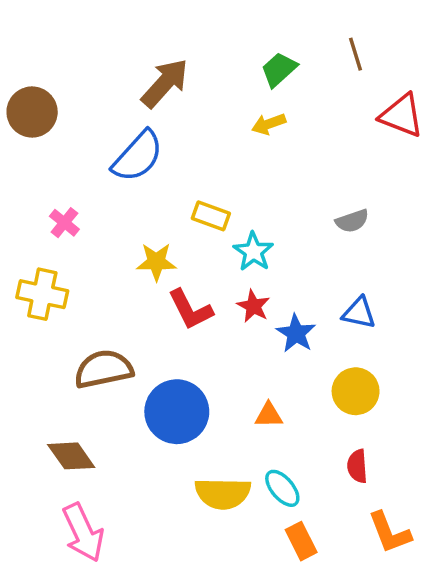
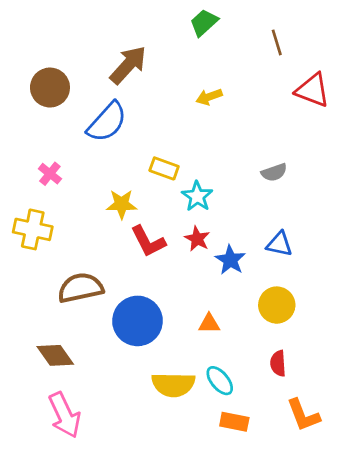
green trapezoid: (279, 69) -> (204, 23), moved
brown circle: (32, 112) -> (50, 88), moved
orange rectangle: (301, 541) -> (234, 422), turned -52

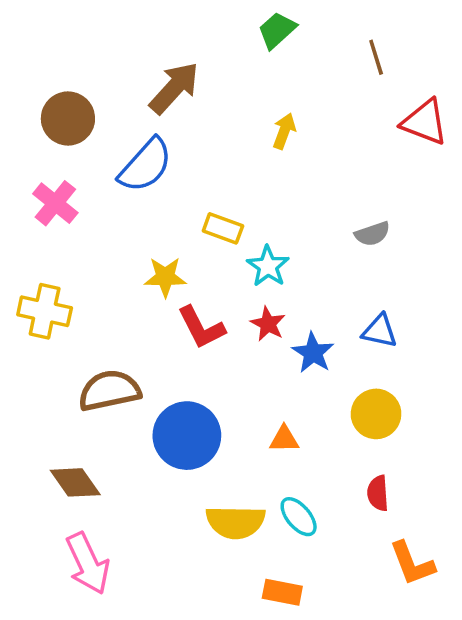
yellow arrow: (209, 97) -> (284, 131), turned 130
pink cross: (50, 174) -> (55, 203), moved, size x1.4
orange rectangle: (234, 422) -> (282, 592), moved

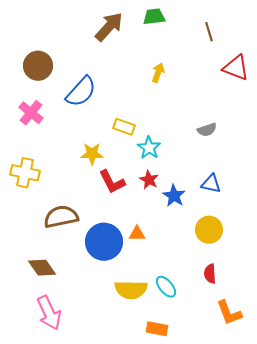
green trapezoid: (277, 30) -> (154, 17), turned 35
brown arrow: (174, 88) -> (109, 27), moved
orange triangle: (284, 439) -> (137, 234), moved

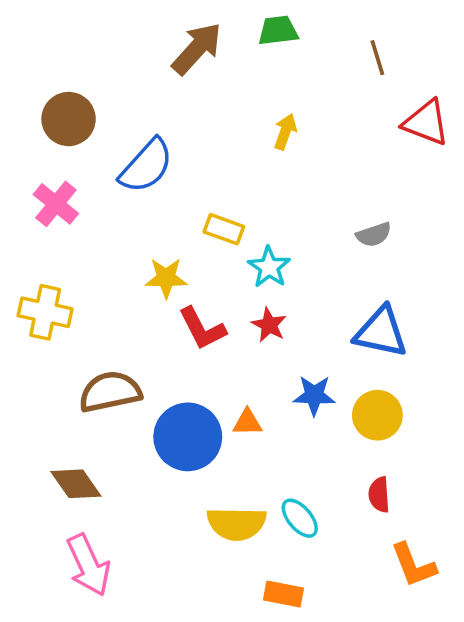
blue triangle: (211, 184) -> (381, 332), size x1.5
blue star: (174, 196) -> (314, 395), moved, turned -30

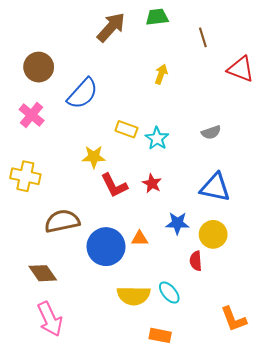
brown line: (377, 58) -> (203, 37), moved
cyan star: (269, 267) -> (157, 138), moved
red semicircle: (379, 495) -> (196, 261), moved

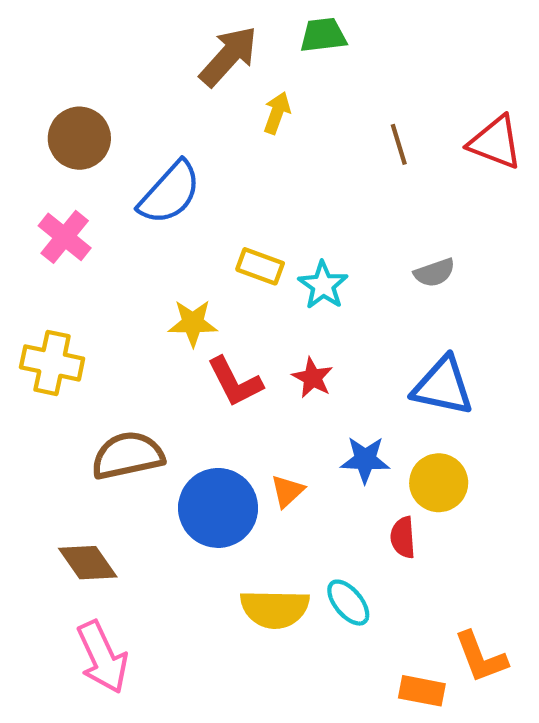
brown line: (203, 37) -> (399, 144), moved
yellow arrow: (161, 74) -> (277, 113), moved
orange triangle: (140, 238) -> (287, 491), turned -42
orange rectangle: (160, 335) -> (422, 691), moved

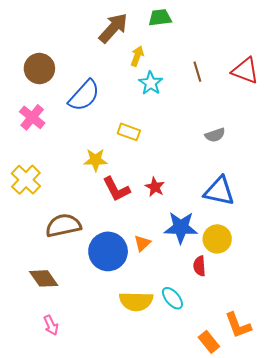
cyan star: (323, 285) -> (151, 83), moved
yellow cross: (52, 363) -> (26, 180), turned 32
blue star: (365, 460) -> (181, 228), size x1.4
pink arrow: (102, 657) -> (51, 325), size x0.6
orange rectangle: (422, 691) -> (209, 342), turned 40

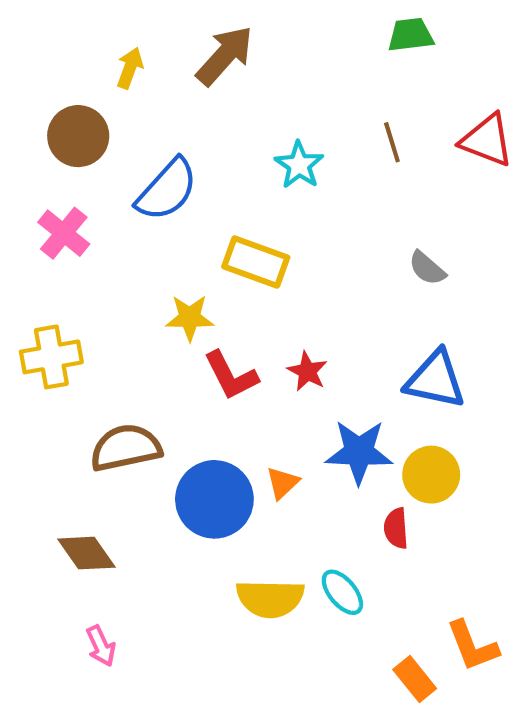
green trapezoid: (160, 18) -> (411, 35), moved
yellow arrow: (137, 56) -> (130, 68), moved
yellow rectangle: (129, 132) -> (256, 262), size x1.4
gray semicircle: (215, 135) -> (427, 268), turned 60
yellow cross: (26, 180) -> (51, 357), turned 36

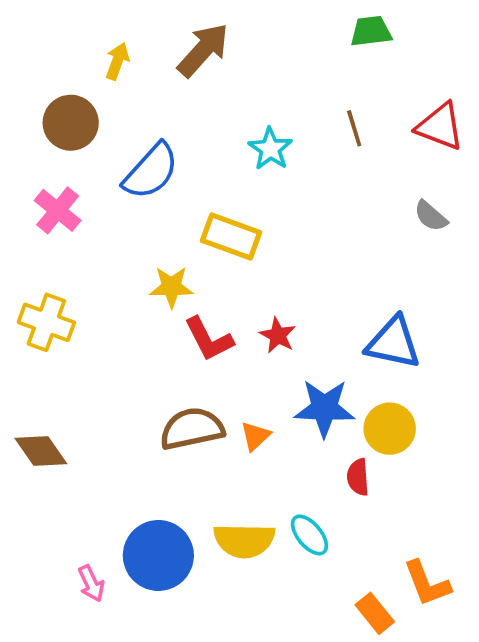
gray semicircle: (427, 268) -> (431, 216), moved
yellow cross: (51, 357) -> (46, 322), turned 30
brown semicircle: (126, 448) -> (192, 429), moved
blue circle: (214, 499) -> (158, 555), moved
brown diamond: (86, 553) -> (41, 451), moved

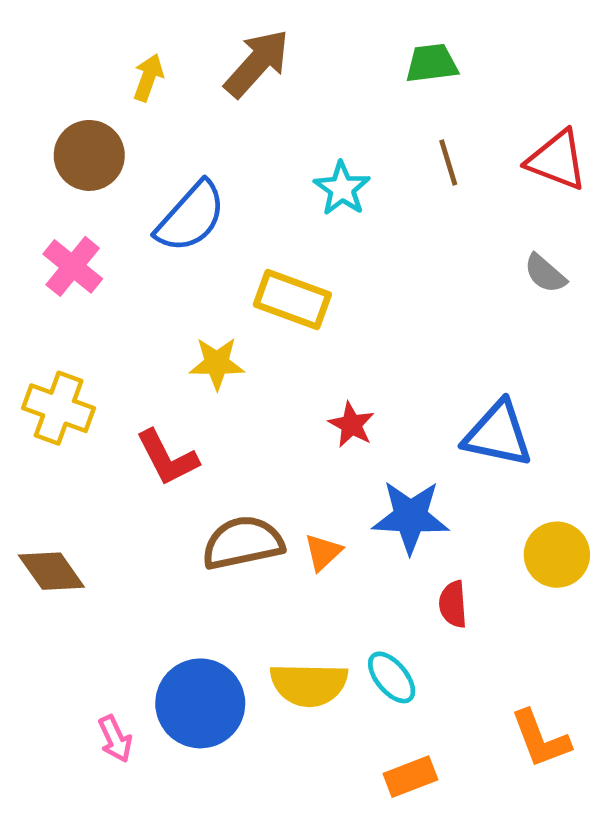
green trapezoid: (371, 31) -> (432, 63), moved
red L-shape: (209, 339) -> (167, 458), moved
yellow circle: (390, 429) -> (557, 555), moved
orange rectangle: (375, 613) -> (410, 777), moved, turned -72

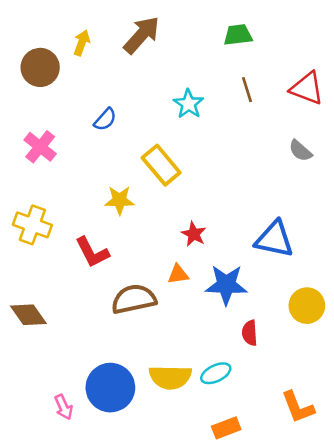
brown circle: (89, 155) -> (40, 67), moved
blue semicircle: (191, 217) -> (105, 120), size x0.6
yellow rectangle: (292, 300) -> (161, 165), turned 30
orange triangle: (323, 552) -> (178, 274), moved, turned 35
cyan ellipse: (392, 677) -> (216, 373), turned -76

